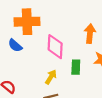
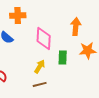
orange cross: (27, 22) -> (18, 15), size x0.7

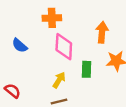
orange cross: (18, 15) -> (52, 18), moved

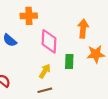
orange cross: (52, 18) -> (29, 16), moved

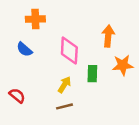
orange cross: (29, 16) -> (35, 19), moved

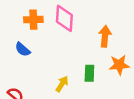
pink diamond: (69, 51) -> (64, 18), moved

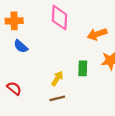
orange cross: (33, 20) -> (14, 21), moved
orange arrow: (105, 36) -> (97, 34), turned -114

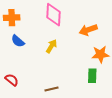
green rectangle: (83, 68) -> (92, 76), moved
yellow arrow: (57, 78) -> (51, 46), moved

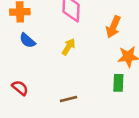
orange arrow: (88, 30) -> (113, 27), turned -48

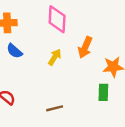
orange arrow: (113, 27) -> (85, 47), moved

